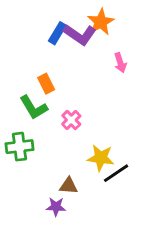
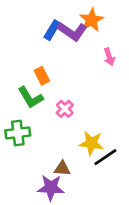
purple star: (56, 207) -> (51, 188), size x1.5

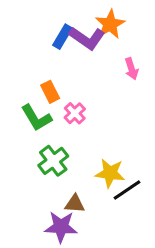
pink cross: (65, 109) -> (75, 113), moved
green cross: (18, 133) -> (53, 161), moved, turned -30

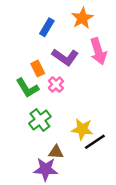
purple L-shape: (87, 38) -> (65, 57), moved
pink arrow: (132, 69) -> (98, 51), size x1.6

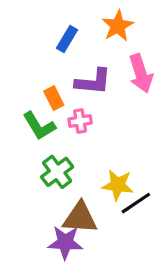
purple L-shape: (65, 57) -> (93, 82), turned -30
pink cross: (56, 84) -> (80, 121), turned 35
brown triangle: (56, 152) -> (80, 218), size x1.6

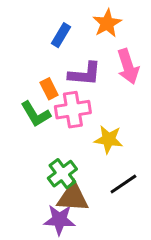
pink cross: (80, 121) -> (73, 110), size x1.6
green cross: (57, 172) -> (62, 174), moved
yellow star: (118, 185) -> (109, 139), moved

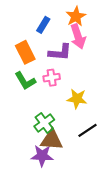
pink arrow: (128, 66) -> (78, 36), moved
orange rectangle: (49, 89) -> (25, 52), moved, size x1.5
pink cross: (73, 110) -> (52, 78), size x0.7

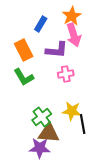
pink cross: (52, 78) -> (66, 74), moved
yellow star: (77, 99) -> (72, 111), moved
black line: (87, 130) -> (83, 124), turned -66

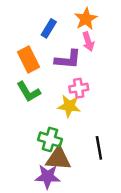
pink arrow: (74, 35) -> (88, 42), size x0.7
yellow star: (72, 111) -> (69, 106), moved
green cross: (42, 117) -> (50, 140), turned -36

